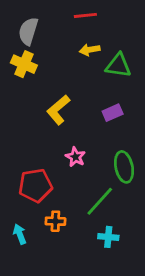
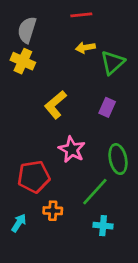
green triangle: (118, 65) -> (113, 63), turned -50
purple rectangle: (113, 113) -> (107, 107), turned -42
pink star: (75, 157) -> (72, 150), size x1.4
cyan arrow: (20, 234) -> (19, 223), turned 54

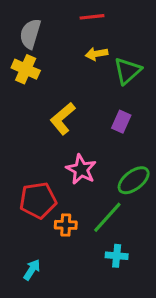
green ellipse: (118, 159) -> (134, 180), turned 64
orange cross: (53, 211) -> (66, 225), moved
cyan arrow: (19, 223) -> (32, 270), moved

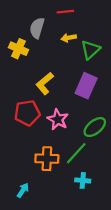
gray semicircle: (30, 34) -> (37, 28), moved
purple rectangle: (121, 122) -> (86, 86), size x1.6
red pentagon: (38, 200) -> (27, 113), moved
orange cross: (66, 225) -> (47, 159), size x1.5

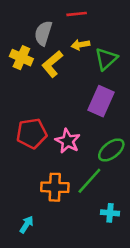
yellow L-shape: (45, 83) -> (52, 64), moved
cyan cross: (83, 180) -> (110, 213), moved

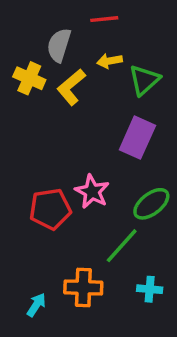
red pentagon: (32, 133) -> (50, 209), moved
orange cross: (55, 187) -> (83, 287), moved

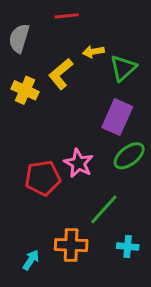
red line: (104, 19) -> (67, 16), moved
gray semicircle: (59, 45) -> (19, 38), moved
yellow cross: (29, 78) -> (25, 90), moved
green ellipse: (151, 204) -> (129, 156), moved

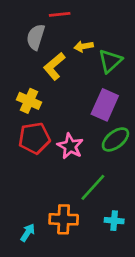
gray semicircle: (19, 38) -> (36, 37), moved
yellow cross: (25, 90) -> (29, 101), moved
red pentagon: (43, 178) -> (34, 138), moved

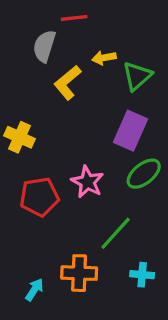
yellow cross: (29, 101) -> (19, 137), moved
red pentagon: (34, 138) -> (39, 197), moved

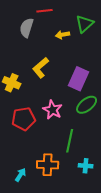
green triangle: (137, 76) -> (85, 24), moved
yellow L-shape: (68, 83) -> (41, 68), moved
green line: (116, 233) -> (70, 141), turned -30

